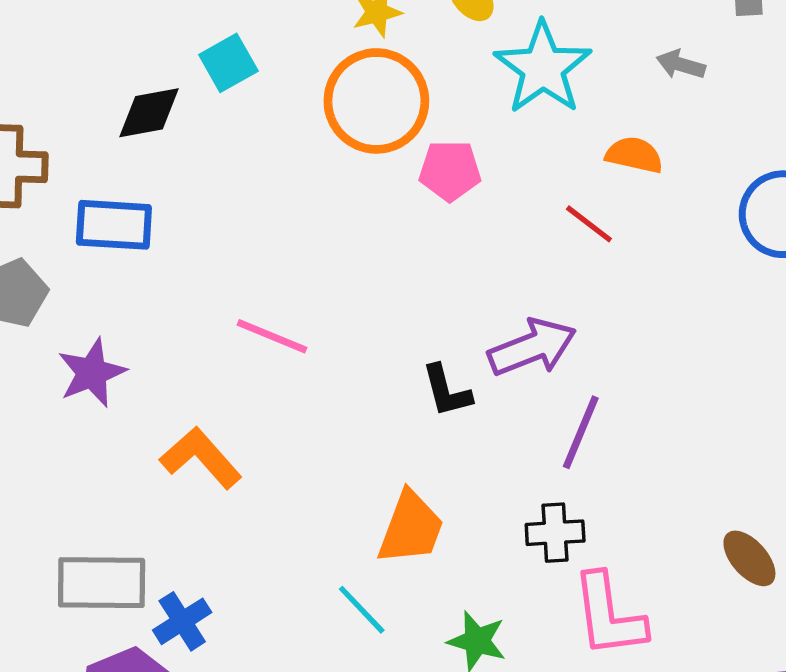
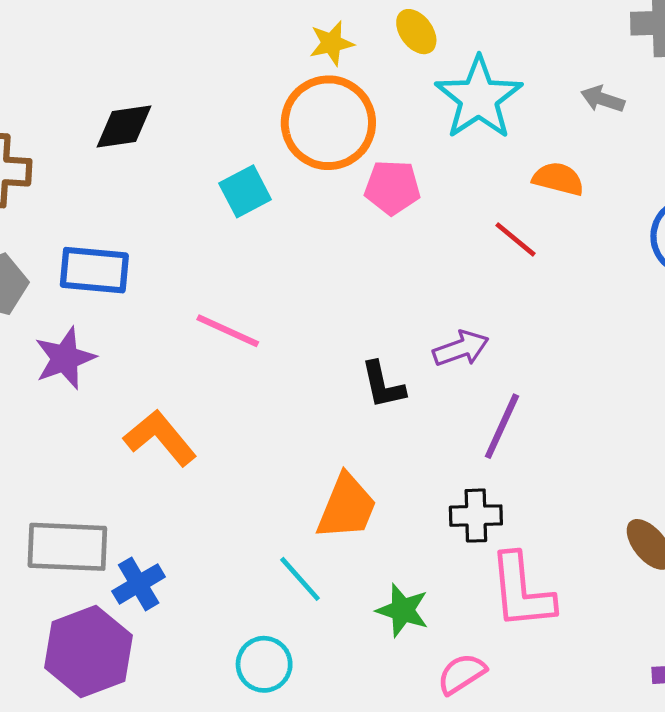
cyan square: (228, 63) -> (245, 191), moved
blue rectangle: (114, 225) -> (94, 270), moved
purple arrow: (532, 347) -> (461, 349), size x0.7

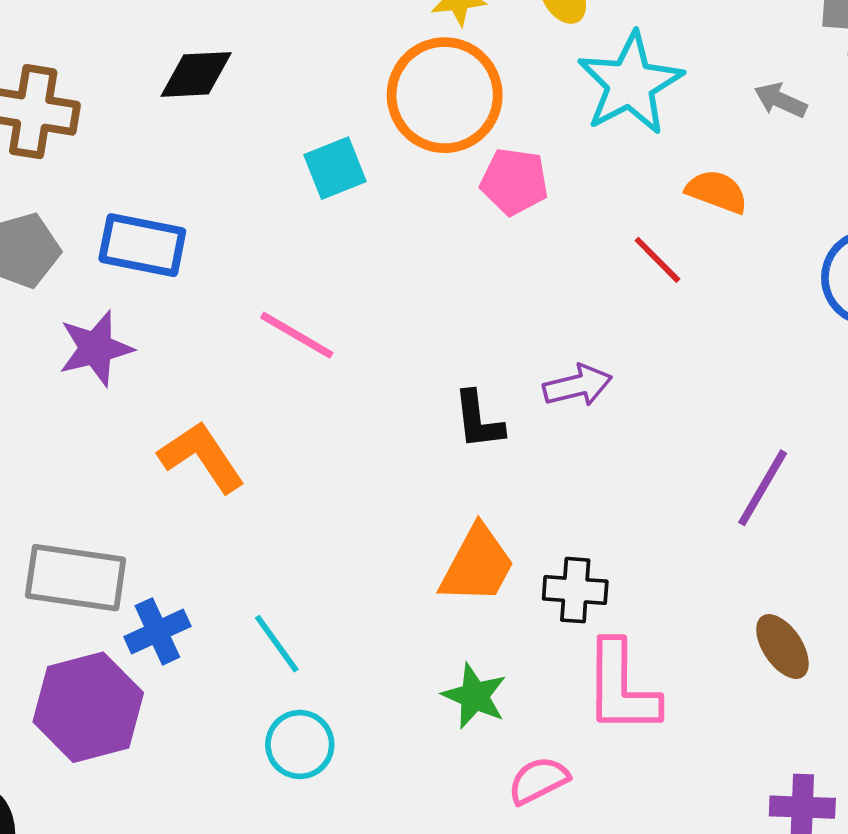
purple line: (502, 426) -> (763, 488), moved
orange trapezoid: (347, 507) -> (477, 565), moved
cyan line: (300, 579) -> (277, 644), moved

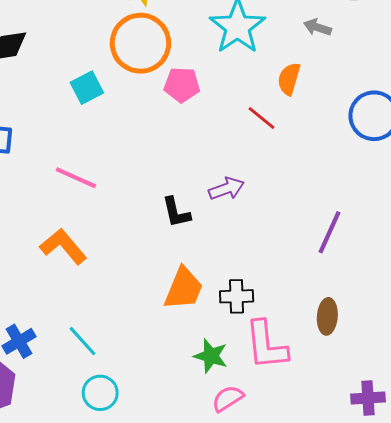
orange semicircle: (717, 192) -> (289, 79), turned -88
orange L-shape: (202, 457) -> (63, 246), moved
brown ellipse: (782, 647) -> (327, 316), moved, turned 44
green star: (475, 696) -> (211, 356), moved

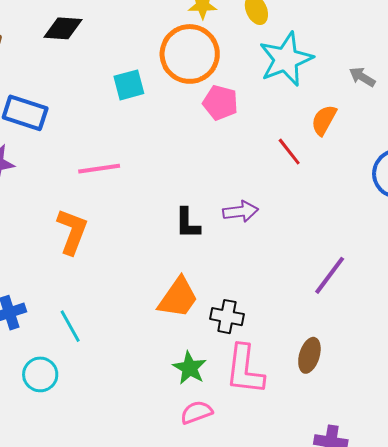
pink line: (76, 178) -> (99, 169), turned -45
orange L-shape: (63, 246) -> (72, 232), turned 48
cyan circle: (100, 393) -> (40, 374), moved

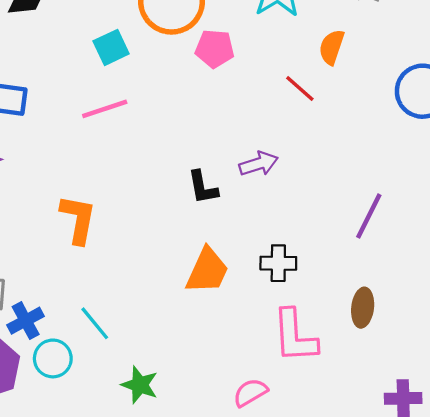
pink line: (99, 169) -> (105, 109), moved
black cross: (227, 317) -> (278, 263), moved
green star: (190, 368) -> (140, 385), moved
cyan circle: (40, 374) -> (53, 358), moved

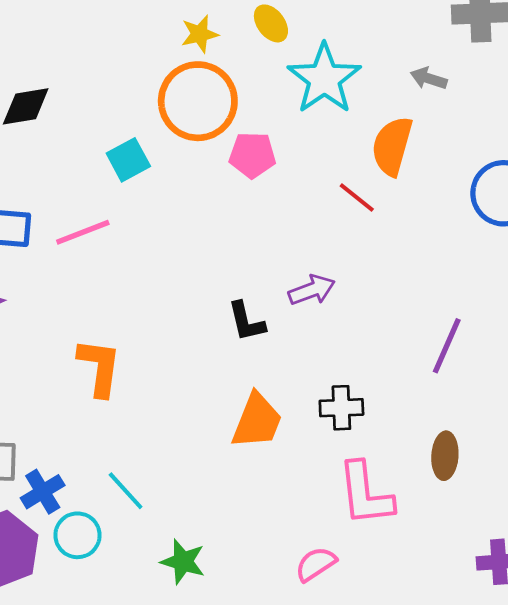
orange semicircle: (332, 47) -> (392, 146), size x1.4
pink line: (105, 109) -> (83, 232), moved

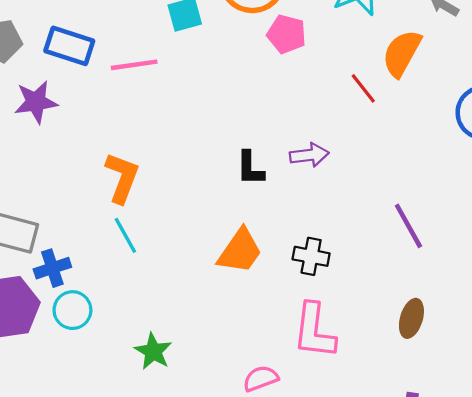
purple line: (447, 346) -> (408, 226), turned -66
brown ellipse: (445, 456) -> (411, 318), moved
cyan line: (126, 491) -> (125, 235), moved

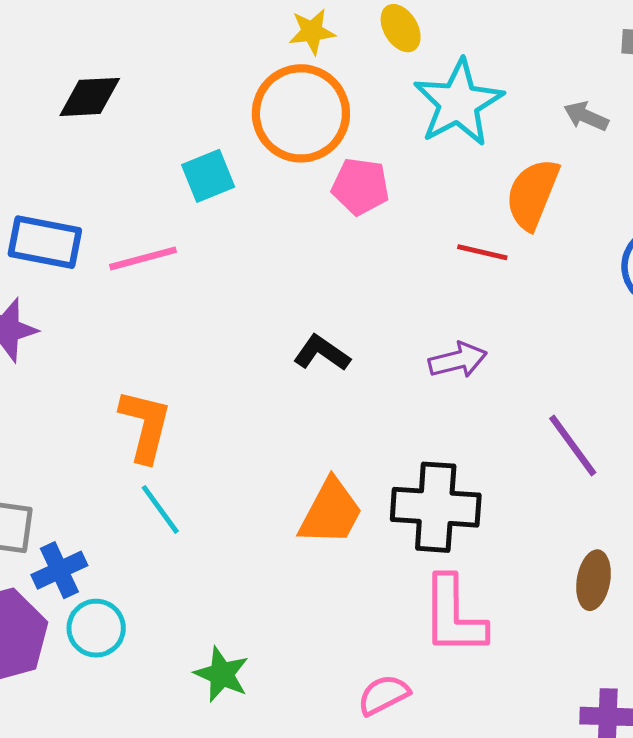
red line: (363, 88) -> (482, 252), turned -32
purple arrow: (309, 155) -> (458, 360), moved
black L-shape: (250, 168) -> (322, 353), moved, turned 132
black cross: (311, 256) -> (436, 507), size x1.6

